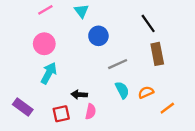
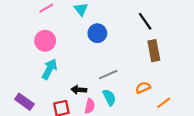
gray line: (118, 64) -> (108, 75), moved
cyan semicircle: (122, 90) -> (109, 97), moved

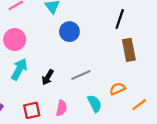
black line: (145, 21) -> (120, 19), turned 54
black arrow: (79, 90) -> (48, 77), moved, turned -64
cyan semicircle: (109, 97) -> (95, 104), moved

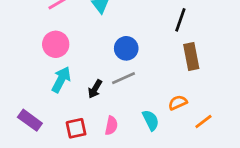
blue circle: (69, 32) -> (126, 48), moved
gray line: (81, 75) -> (123, 78), moved

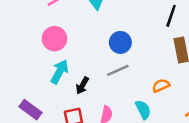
black arrow: (95, 89) -> (82, 86), moved
orange semicircle: (178, 103) -> (161, 86), moved

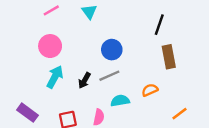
black arrow: (82, 86) -> (84, 80), moved
cyan semicircle: (143, 110) -> (120, 101), moved, turned -72

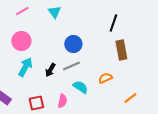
cyan semicircle: (120, 101) -> (80, 87), turned 42

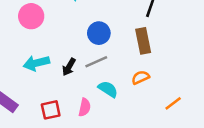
pink circle: (21, 41) -> (31, 16), moved
brown rectangle: (121, 50) -> (143, 41), moved
cyan arrow: (25, 67) -> (36, 63), turned -132

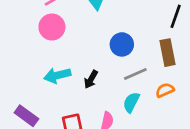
gray line: (96, 62) -> (135, 74), moved
cyan semicircle: (108, 89) -> (131, 102), turned -96

